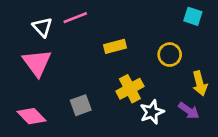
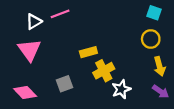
white triangle: (42, 27) -> (34, 22), turned 42
yellow rectangle: (115, 46) -> (88, 52), moved
yellow circle: (170, 55) -> (151, 39), moved
purple arrow: (189, 111) -> (161, 91), moved

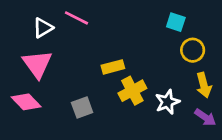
cyan square: (154, 13) -> (176, 22), moved
pink line: (60, 14) -> (76, 18), turned 48
white star: (121, 89) -> (167, 102), moved
pink diamond: (25, 93) -> (26, 102), moved

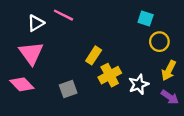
yellow rectangle: (113, 67) -> (94, 55), turned -42
yellow arrow: (204, 85) -> (169, 70), turned 42

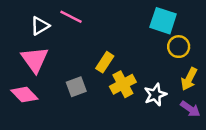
cyan square: (146, 18) -> (163, 21), size x1.5
gray square: (68, 89) -> (76, 87), moved

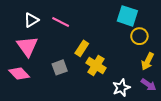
pink line: (71, 17) -> (61, 22), moved
yellow cross: (123, 84) -> (96, 65), turned -30
white star: (155, 95) -> (121, 88), moved

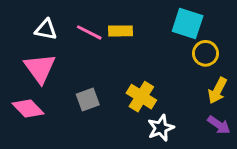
white triangle: (31, 20) -> (46, 29), turned 42
yellow rectangle: (82, 48) -> (120, 31), moved, turned 56
white star: (121, 88) -> (161, 128), moved

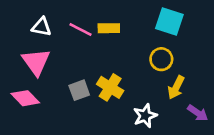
yellow circle: (205, 53) -> (161, 59), moved
yellow arrow: (217, 91) -> (176, 87), moved
yellow cross: (141, 97) -> (110, 87), moved

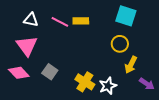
yellow cross: (110, 87) -> (85, 82), moved
gray square: (79, 90) -> (50, 72), moved, turned -35

